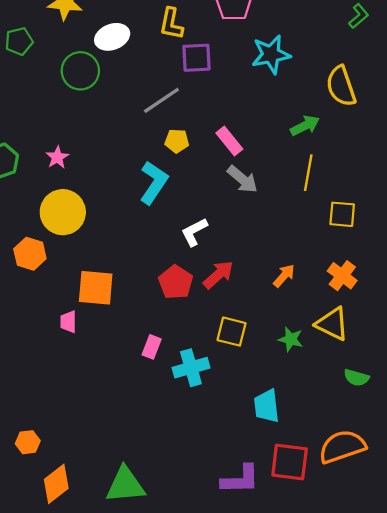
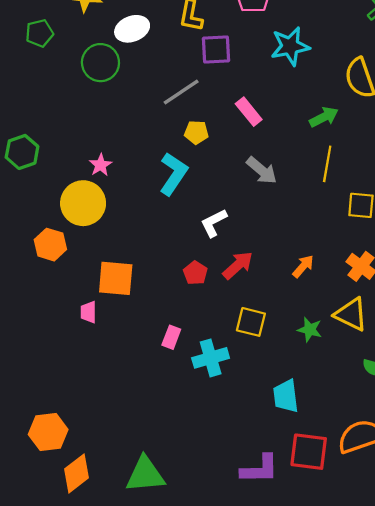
pink rectangle: (229, 141) -> (249, 112), moved
pink star: (57, 157) -> (100, 165), moved
red pentagon: (176, 282) -> (195, 273), size x0.7
orange hexagon: (28, 442) -> (48, 432), size x1.6

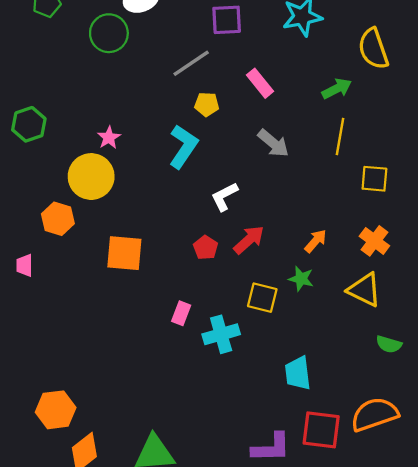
pink trapezoid: (88, 312) -> (24, 265), moved
green star: (310, 330) -> (301, 279), moved

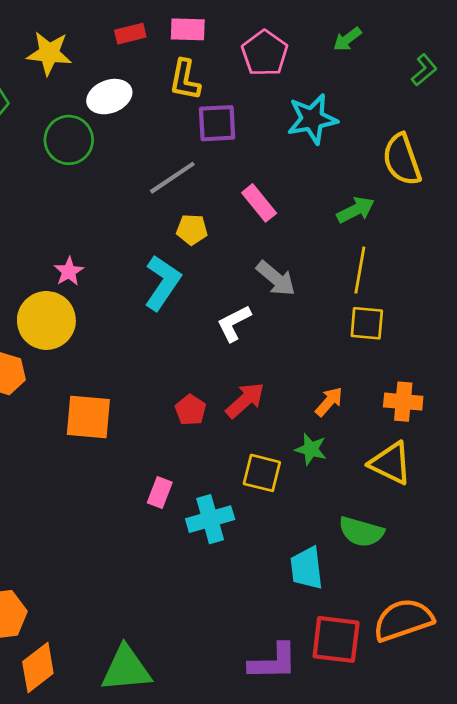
yellow square: (374, 179) -> (367, 323), moved
white L-shape: (224, 197) -> (234, 323), moved
orange cross: (374, 241) -> (403, 402), turned -32
green semicircle: (389, 344) -> (361, 532), moved, size x1.4

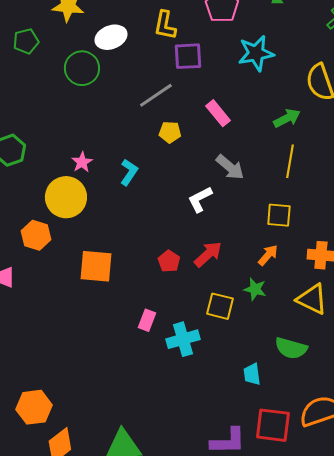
cyan L-shape: (163, 283) -> (129, 172), moved, size x0.7
yellow square: (367, 323) -> (279, 215), moved
cyan trapezoid: (307, 568) -> (252, 374), size x0.7

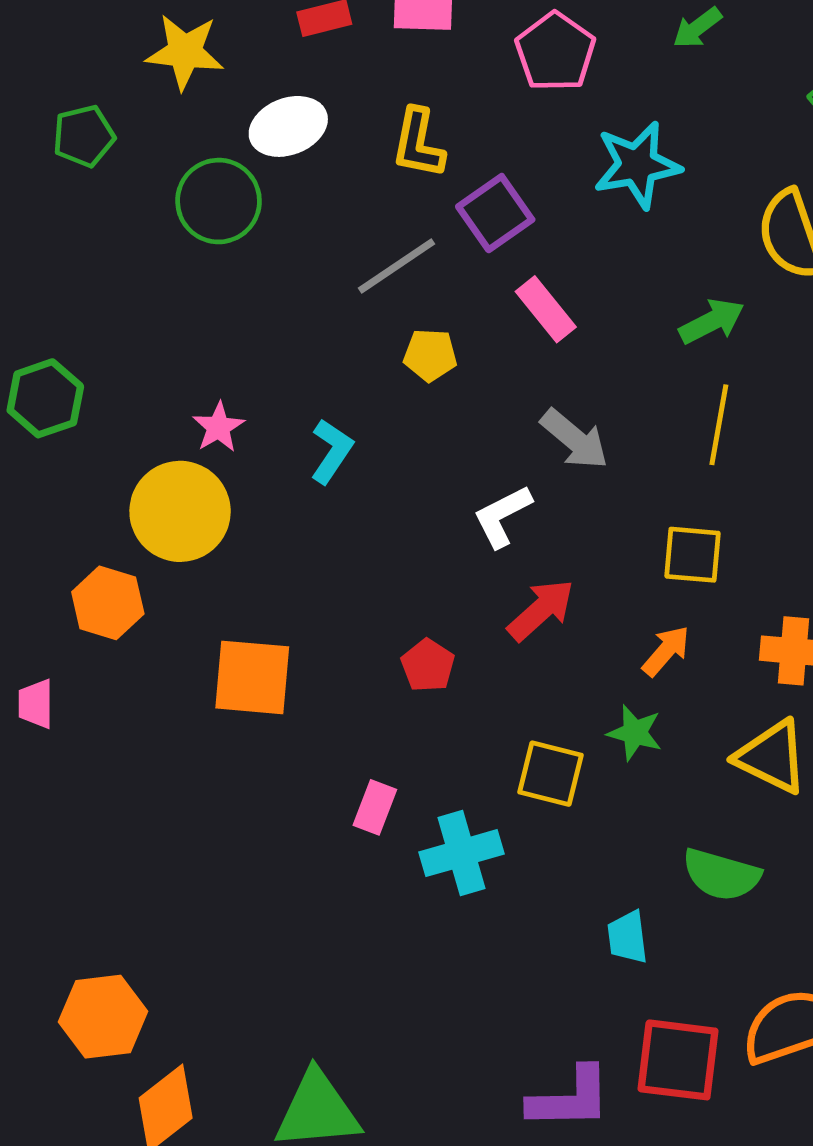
yellow L-shape: (165, 25) -> (418, 143), moved
purple square: (188, 56) -> (495, 213), moved, turned -32
red arrow: (208, 254) -> (541, 610), moved

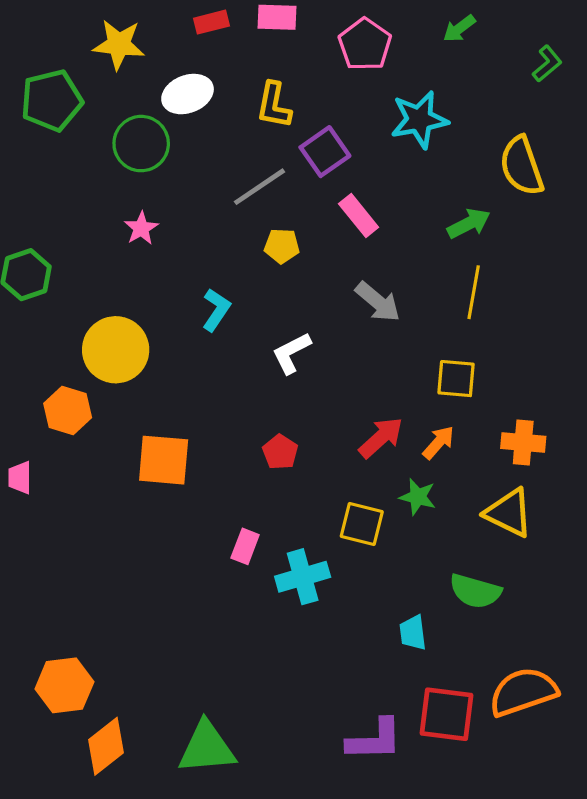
green pentagon: (84, 136) -> (52, 100), size x1.5
pink star: (219, 427) -> (141, 228), moved
white L-shape: (502, 516) -> (291, 353), moved
red arrow: (541, 610) -> (381, 438), moved

